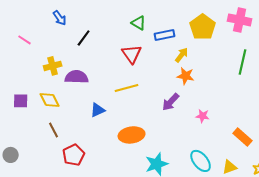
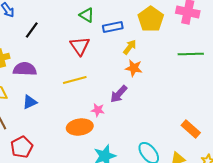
green line: (243, 62) -> (191, 54), turned 75
blue triangle: (98, 110) -> (30, 102), moved
pink star: (203, 116) -> (98, 110), moved

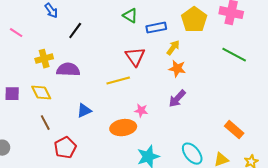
red triangle: (80, 46) -> (135, 57), moved
green line: (191, 54) -> (234, 55), turned 30
purple arrow: (119, 94) -> (177, 99), moved
blue triangle: (30, 102) -> (84, 111), moved

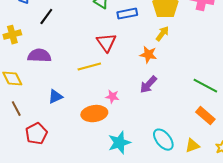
yellow arrow: (173, 48) -> (162, 34), moved
green line: (234, 55) -> (205, 86), moved
yellow cross: (44, 59) -> (12, 35), moved

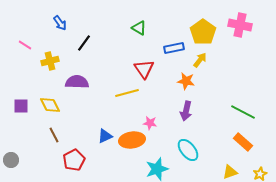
blue rectangle: (127, 14) -> (174, 48), moved
purple arrow: (148, 85) -> (186, 111), turned -30
blue triangle: (55, 97) -> (105, 136), moved
cyan ellipse: (163, 140) -> (188, 150), moved

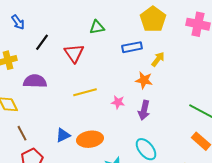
green triangle: (139, 28) -> (97, 27), turned -42
yellow pentagon: (203, 32) -> (153, 19), moved
red triangle: (144, 69) -> (74, 53), moved
pink star: (150, 123) -> (118, 102), moved
brown line: (54, 135) -> (22, 133), moved

